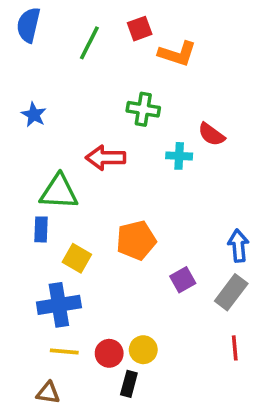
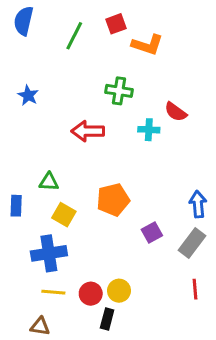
green triangle: (59, 192) -> (49, 182), moved, size x0.6
blue rectangle: (41, 229) -> (16, 206), moved

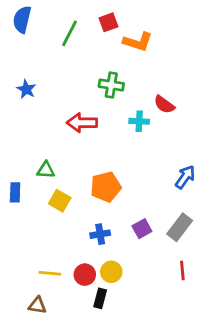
blue arrow: (198, 204) -> (185, 177), moved, turned 40
purple square: (152, 233) -> (142, 229), moved
blue cross: (49, 253) -> (100, 234), moved, size x0.6

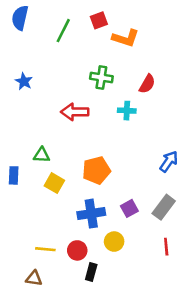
red semicircle: (164, 105) -> (147, 84), moved, turned -96
blue cross: (100, 234) -> (91, 214), size x1.5
yellow circle: (111, 272) -> (114, 242), moved

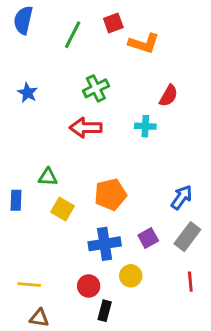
green cross: (101, 78) -> (96, 88), moved, turned -35
blue arrow: (169, 161) -> (182, 197), moved
yellow line: (45, 249) -> (29, 285), moved

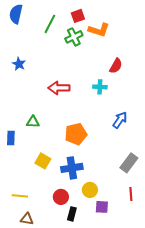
green cross: (96, 88) -> (74, 37), moved
blue arrow: (182, 197) -> (120, 120), moved
yellow square: (62, 209) -> (43, 161), moved
purple square: (148, 238) -> (102, 207), moved, turned 32

